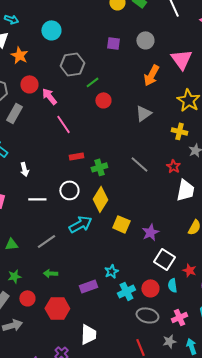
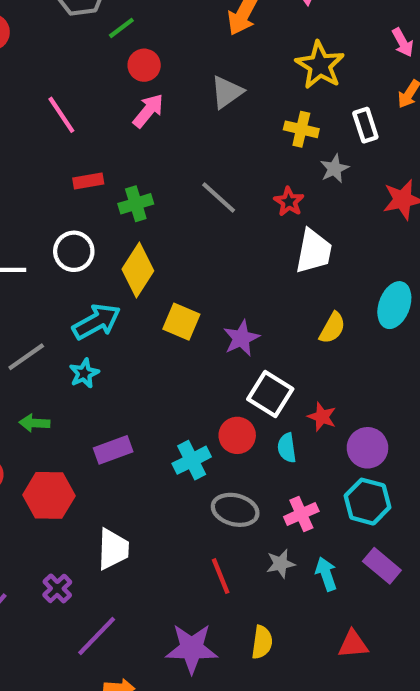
pink arrow: (49, 96) -> (148, 111), moved, turned 78
cyan star: (111, 271) -> (84, 373), moved
red circle: (150, 288) -> (237, 435), moved

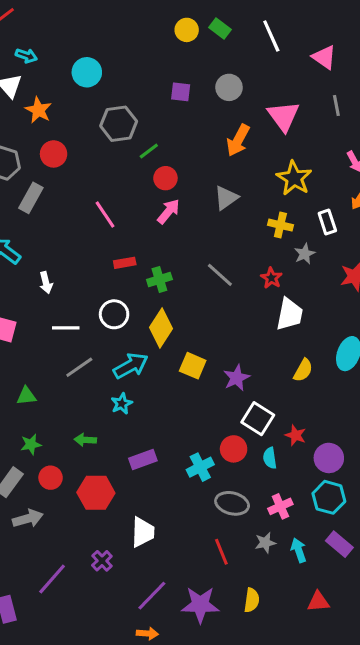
gray line: (26, 357) -> (79, 367), moved
purple line: (97, 636) -> (152, 596), moved

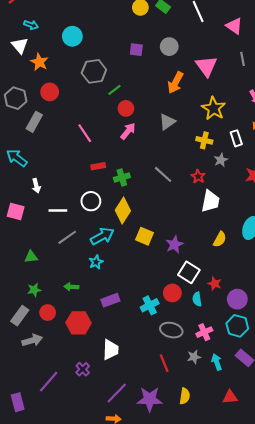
white arrow: (46, 283) -> (36, 186), moved

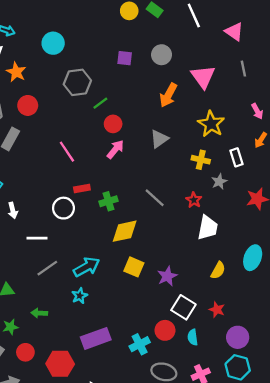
white circle: (91, 201) -> (63, 208), moved
yellow diamond: (123, 210) -> (125, 231), moved, turned 45
red star: (215, 284) -> (217, 310), moved
green arrow: (71, 287) -> (39, 313), moved
purple rectangle: (110, 300) -> (96, 338), size x1.4

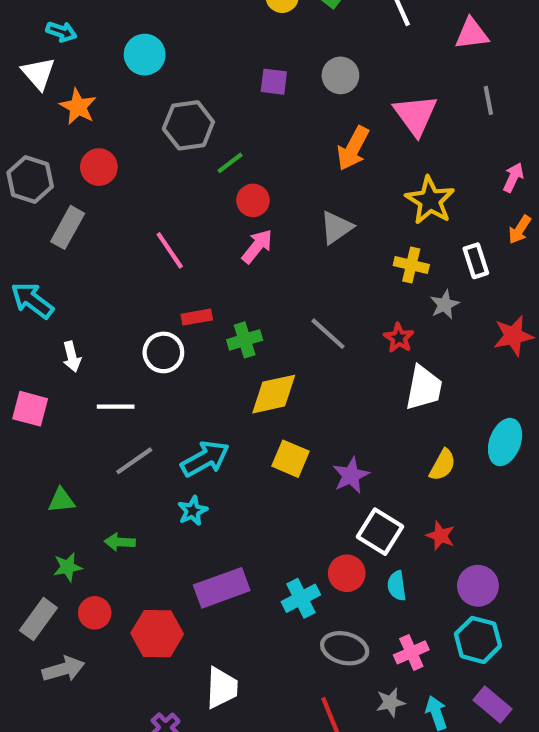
pink triangle: (234, 32) -> (472, 34), turned -42
pink arrow: (257, 111) -> (513, 177), turned -126

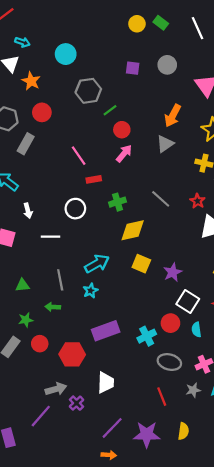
orange arrow: (353, 148) -> (173, 116), moved
red rectangle: (197, 317) -> (94, 179), moved
gray line: (134, 461) -> (60, 280), moved, turned -66
gray arrow: (63, 669) -> (56, 389), moved

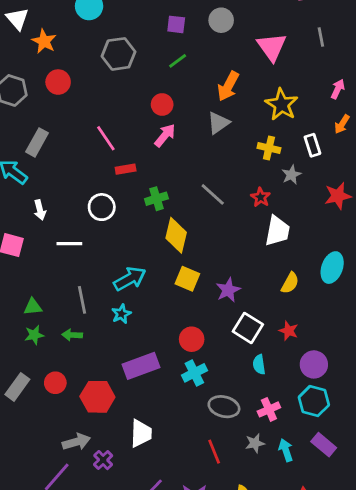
green line: (110, 110) -> (178, 61), moved
gray rectangle: (26, 144) -> (37, 142), moved
yellow diamond: (133, 230) -> (176, 235), turned -64
green star: (26, 320) -> (34, 335), moved
red circle: (170, 323) -> (192, 339), moved

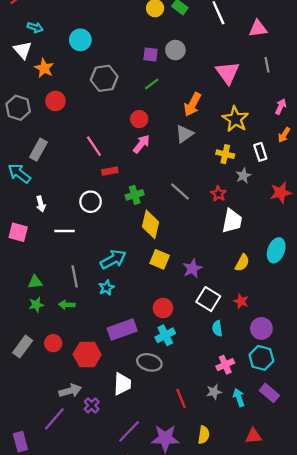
gray circle: (221, 20) -> (175, 50), moved
gray ellipse: (224, 407) -> (149, 362), moved

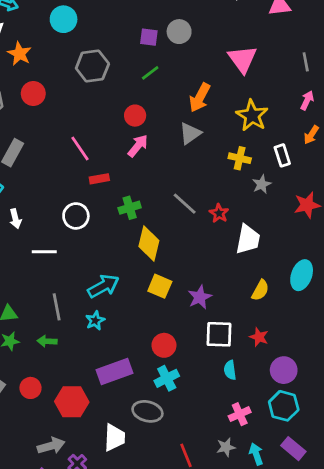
gray line: (267, 65) -> (306, 62), moved
red star: (218, 194) -> (219, 213), moved
white square: (208, 299) -> (219, 334), turned -30

